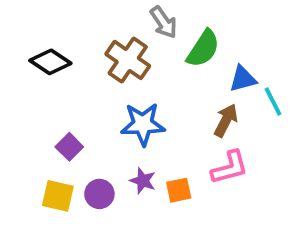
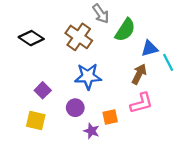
purple star: (143, 181) -> (92, 131), moved
purple circle: (99, 194) -> (75, 108), moved

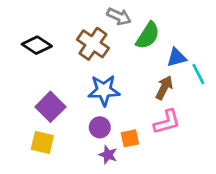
gray arrow: (101, 14) -> (119, 16), turned -30
purple square: (43, 90) -> (50, 107), size x1.5
purple circle: (75, 108) -> (100, 127), moved

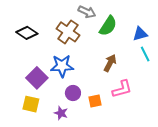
blue triangle: (176, 58) -> (140, 34), moved
brown arrow: (164, 88) -> (110, 63), moved
blue star: (104, 90) -> (62, 66), moved
purple star: (108, 155) -> (61, 113), moved

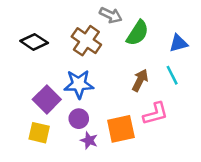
cyan line: (145, 54) -> (172, 75), moved
purple circle: (73, 93) -> (79, 119), moved
orange square: (95, 101) -> (121, 129), size x1.6
purple star: (61, 113) -> (89, 140), moved

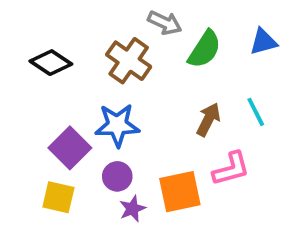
blue triangle: (178, 43) -> (263, 42), moved
purple star: (89, 140) -> (132, 209), turned 30

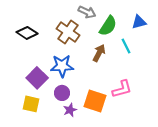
cyan line: (256, 112) -> (126, 46), moved
brown arrow: (208, 119) -> (99, 53), moved
orange square: (180, 192) -> (95, 101), turned 30

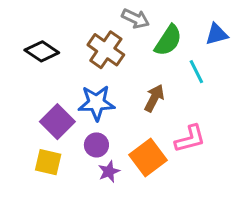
brown arrow: (99, 53) -> (154, 98), moved
orange square: (95, 101) -> (148, 157), turned 35

